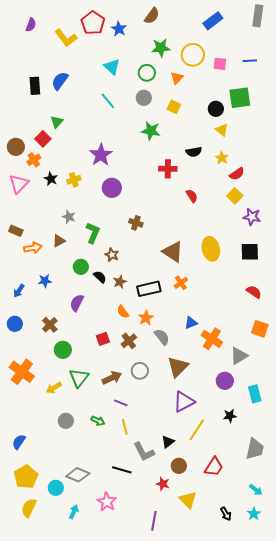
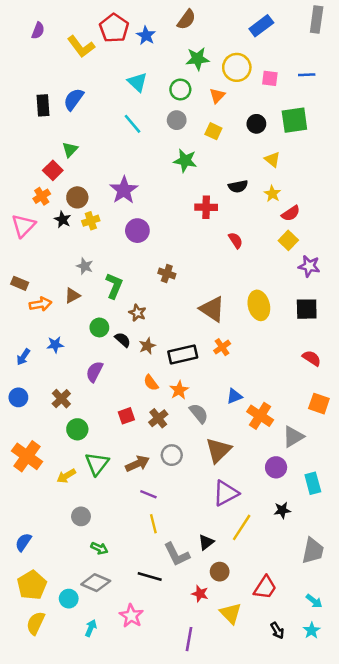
black circle: (216, 109) -> (256, 124), moved
brown circle: (16, 147) -> (77, 197), moved
green arrow: (98, 421) -> (99, 548), moved
red trapezoid: (214, 467) -> (265, 588), moved

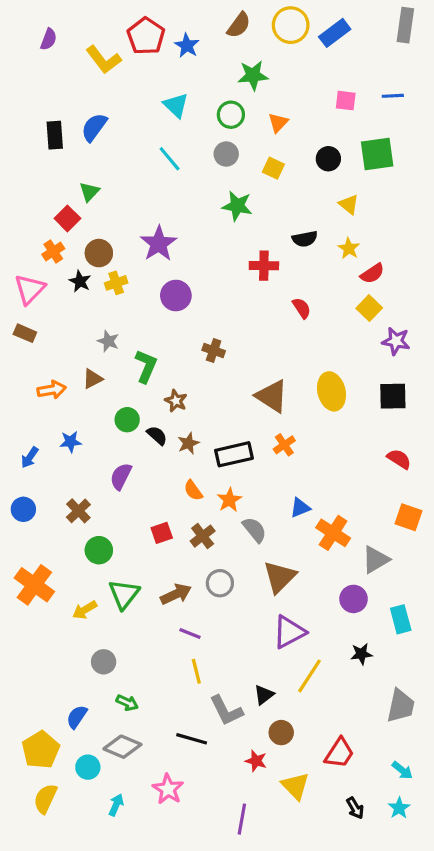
yellow circle: (237, 67) -> (291, 25), moved
brown rectangle: (20, 283) -> (25, 333), moved
blue semicircle: (23, 542) -> (77, 717), moved

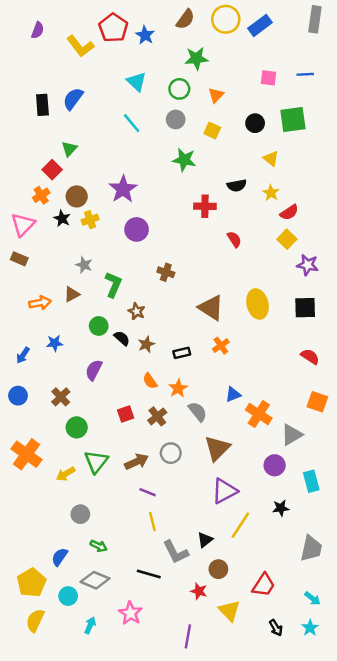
black rectangle: (234, 454) -> (182, 353), size x0.6

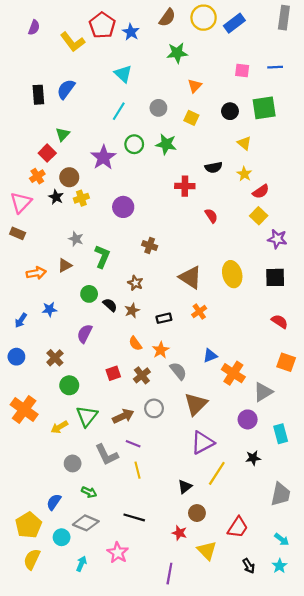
green circle: (179, 89) -> (134, 144), moved
cyan line: (132, 123) -> (119, 111), turned 72
purple star: (123, 189) -> (103, 157), moved
brown star: (137, 311) -> (135, 283), moved
gray L-shape: (176, 552) -> (107, 455), moved

